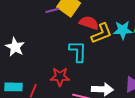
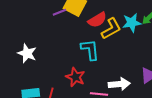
red semicircle: (89, 23) -> (97, 20), turned 138
red star: (60, 77) -> (75, 77), turned 30

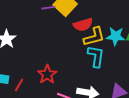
cyan L-shape: (90, 50) -> (96, 56), moved

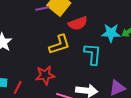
yellow L-shape: (94, 37) -> (59, 45), moved
red star: (47, 74) -> (45, 75), turned 30

